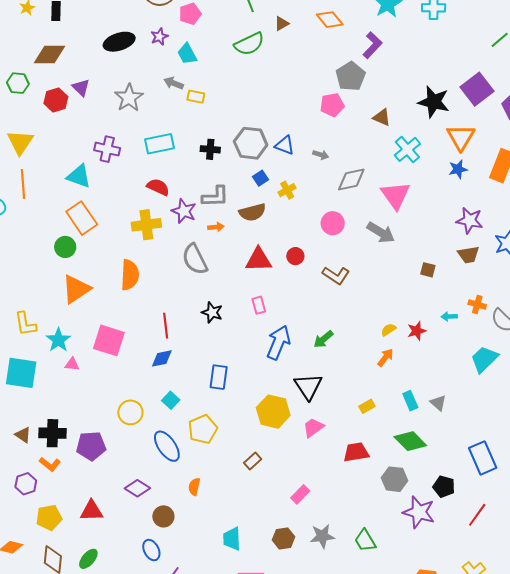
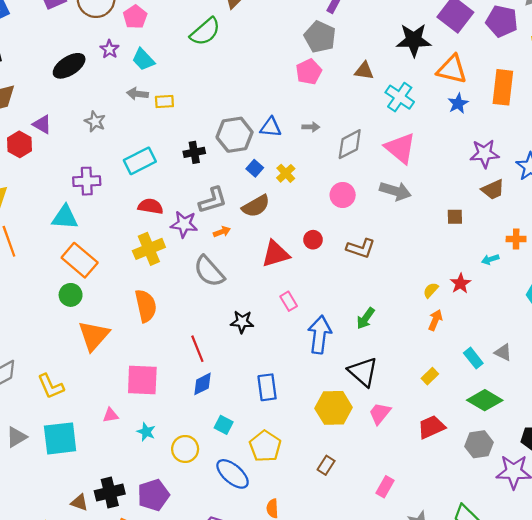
gray star: (129, 98) -> (95, 121), size x0.7
orange triangle: (461, 137) -> (452, 69), turned -32
cyan star: (58, 340) -> (146, 432), moved, size x0.7

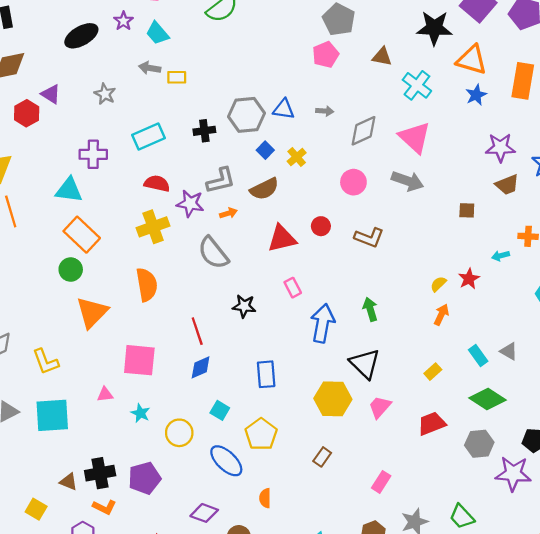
green arrow: (366, 318) -> (370, 309), turned 125

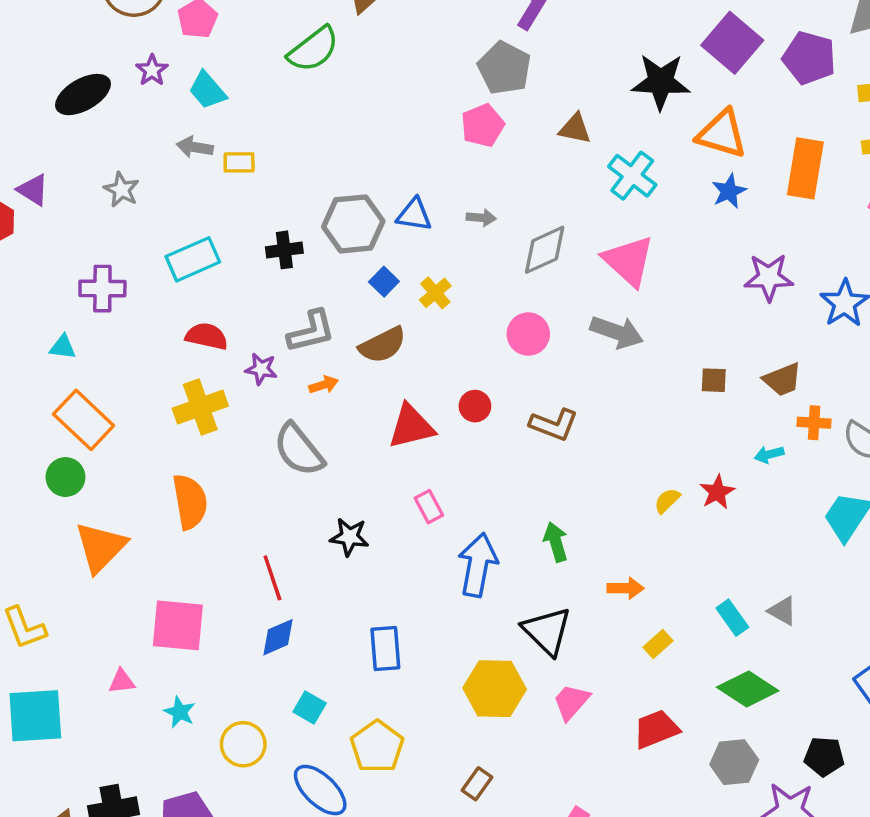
brown trapezoid: (507, 185) -> (782, 380), moved
cyan triangle: (69, 190) -> (63, 347), size x0.6
purple star: (190, 203) -> (261, 369), size x0.7
orange arrow: (441, 315) -> (626, 588), moved, turned 65

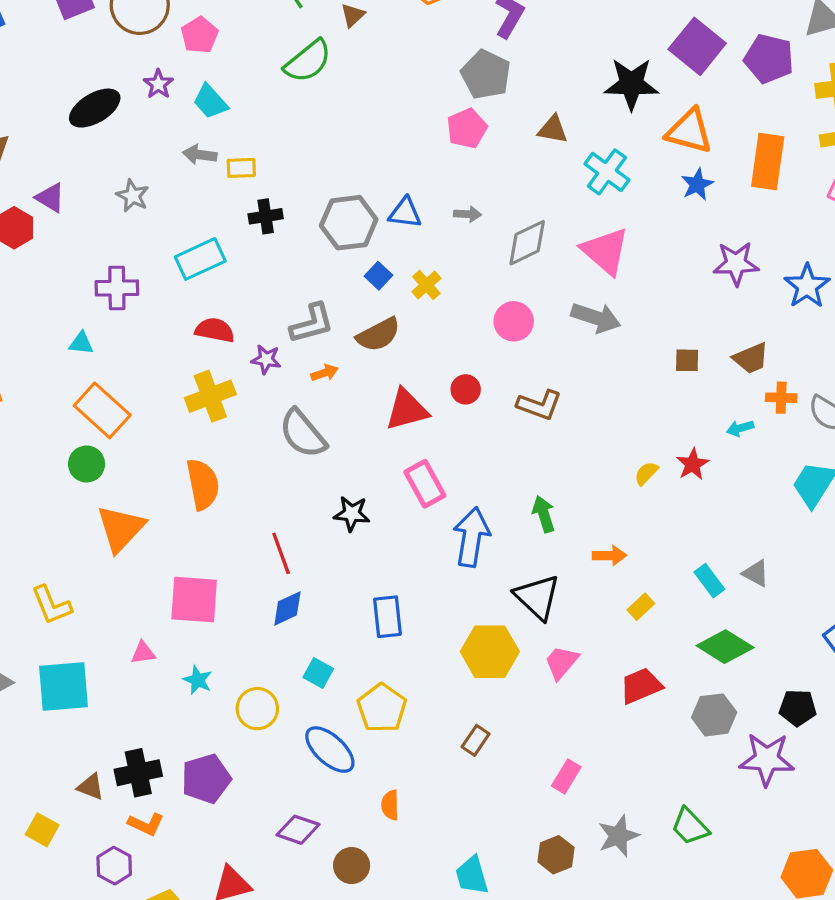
black cross: (284, 250) -> (266, 216), moved
pink rectangle: (429, 507) -> (425, 484), size x1.5

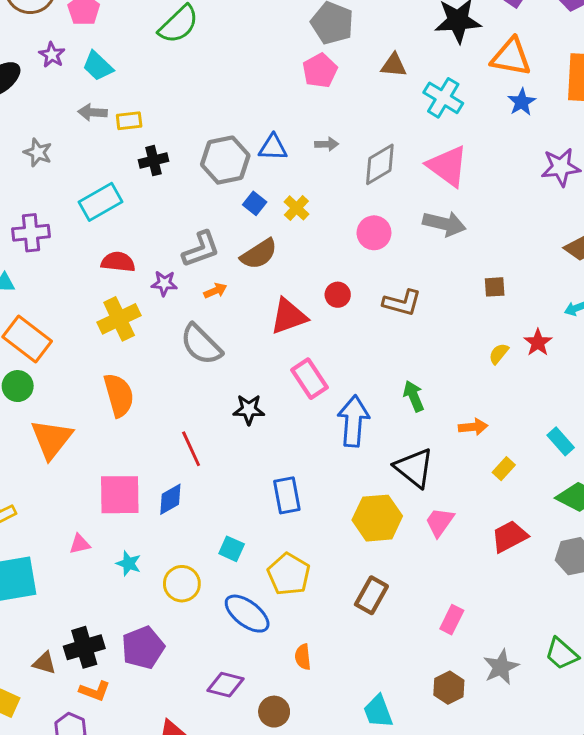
brown square: (687, 360) -> (495, 287), moved
blue diamond: (287, 608) -> (170, 499), moved
brown rectangle: (476, 740) -> (371, 595), size x1.4

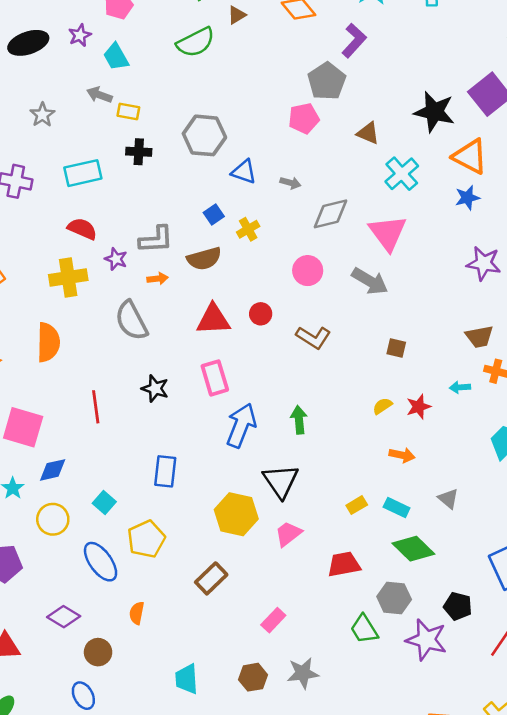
gray hexagon: (225, 160) -> (204, 135), moved
orange arrow: (473, 427) -> (402, 455), moved
cyan rectangle: (561, 441) -> (397, 508), moved, turned -40
blue diamond: (170, 499) -> (53, 470), moved
green trapezoid: (562, 654) -> (364, 629), moved

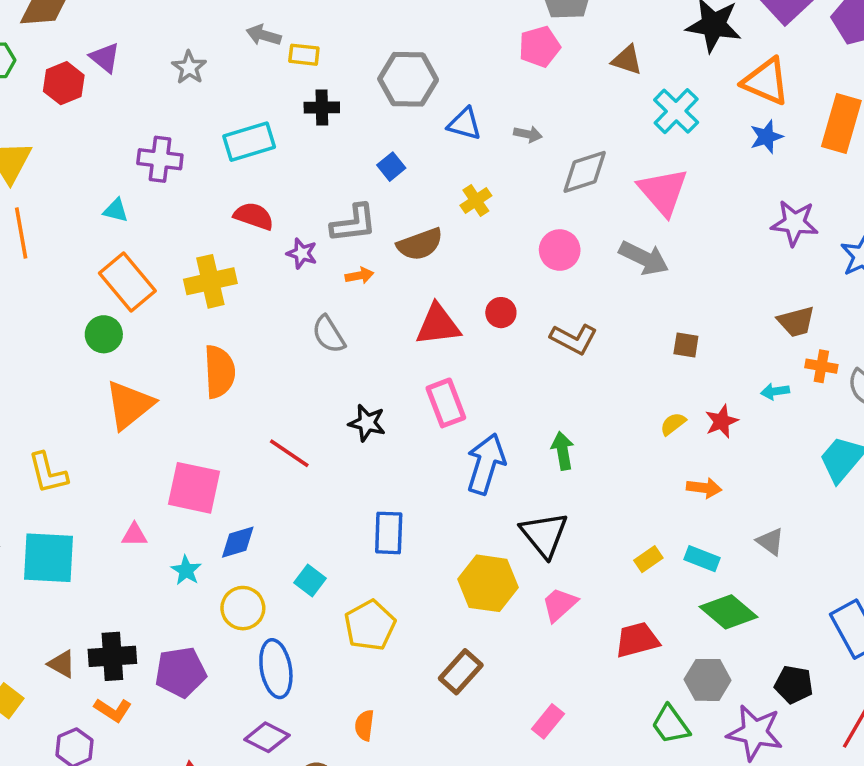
blue square: (214, 214) -> (391, 167), moved
yellow cross: (68, 277) -> (210, 281), moved
gray semicircle: (131, 321) -> (329, 334), size x0.7
red line: (96, 407) -> (289, 453), turned -44
blue ellipse: (101, 562) -> (276, 669), moved, turned 30

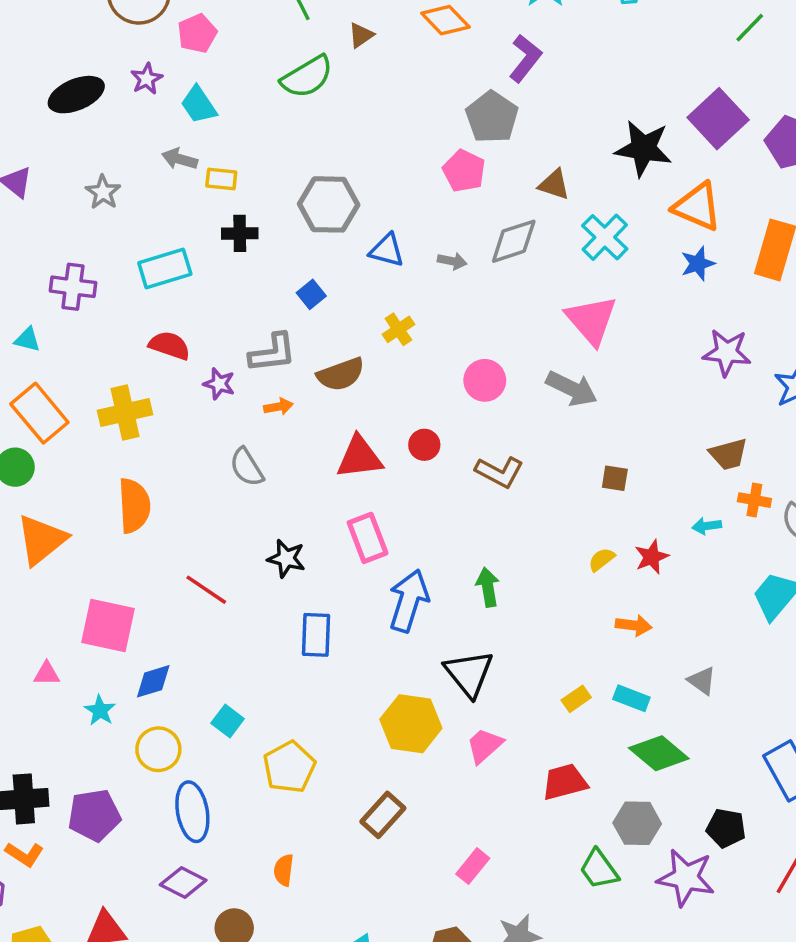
pink pentagon: (540, 47) -> (464, 171), turned -30
gray diamond: (585, 172) -> (514, 241), moved
blue rectangle: (389, 533) -> (316, 635), moved

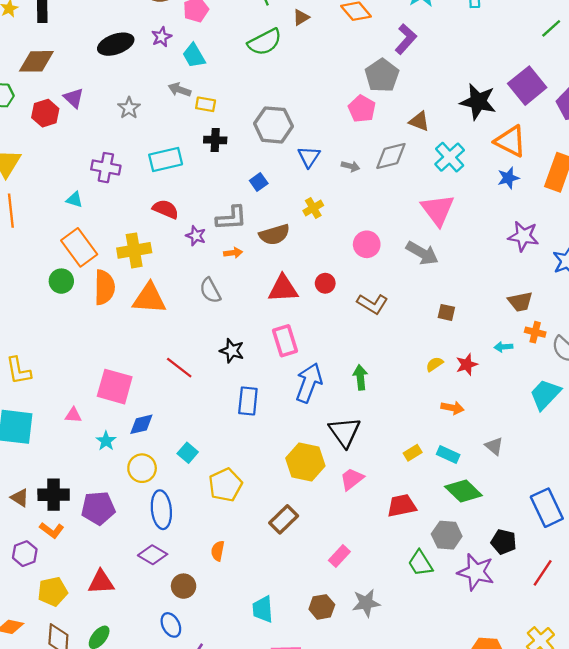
blue triangle: (387, 250) -> (309, 157), turned 45
orange semicircle: (134, 506) -> (104, 287), moved
orange triangle: (41, 540) -> (149, 298), moved, turned 39

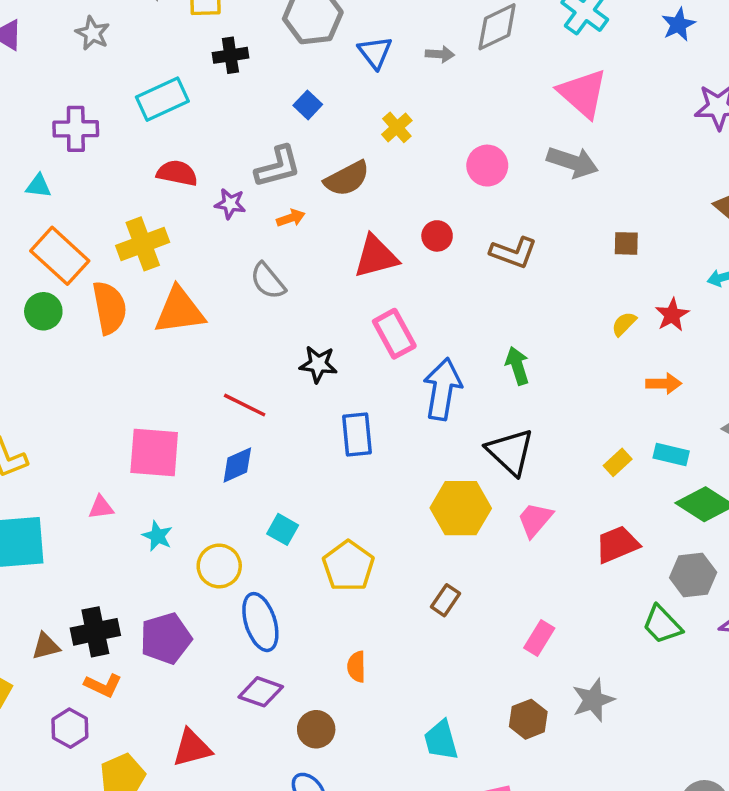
blue diamond: (141, 424) -> (237, 465), moved
brown triangle: (20, 498) -> (46, 646), turned -36
brown rectangle: (284, 519) -> (445, 600), size x0.7

